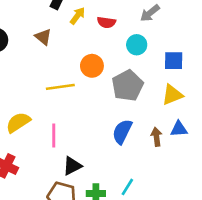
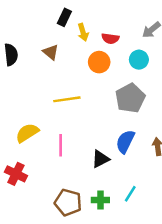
yellow arrow: (77, 16) -> (83, 32), turned 126
orange circle: (92, 66) -> (99, 62), moved
black triangle: (72, 166) -> (100, 159), moved

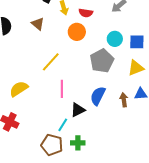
cyan circle: (139, 60) -> (115, 39), moved
yellow line: (67, 99) -> (51, 62), turned -40
pink line: (61, 145) -> (62, 89), moved
cyan line: (130, 194) -> (63, 125), moved

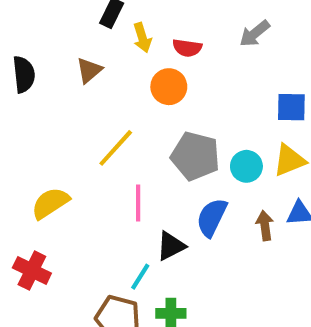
brown triangle: (38, 24) -> (89, 70), turned 40
cyan circle: (115, 39) -> (246, 166), moved
gray pentagon: (102, 61) -> (195, 156), moved, turned -30

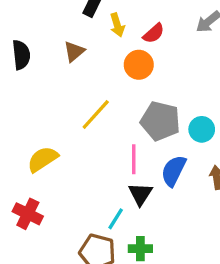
red semicircle: (187, 48) -> (154, 33), turned -50
pink line: (138, 203) -> (134, 159), moved
black triangle: (171, 246) -> (140, 194), turned -30

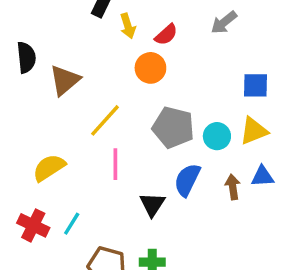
brown triangle: (74, 52) -> (65, 80), moved, size x1.4
pink line: (134, 159) -> (115, 164), moved
cyan line: (116, 219) -> (72, 224), moved

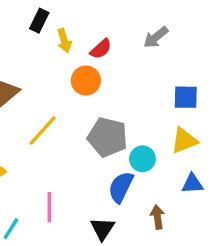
cyan circle: (217, 136) -> (142, 159), moved
pink line: (115, 164) -> (49, 207), moved
brown arrow: (233, 187) -> (157, 217), moved
black triangle: (152, 204) -> (103, 229), moved

